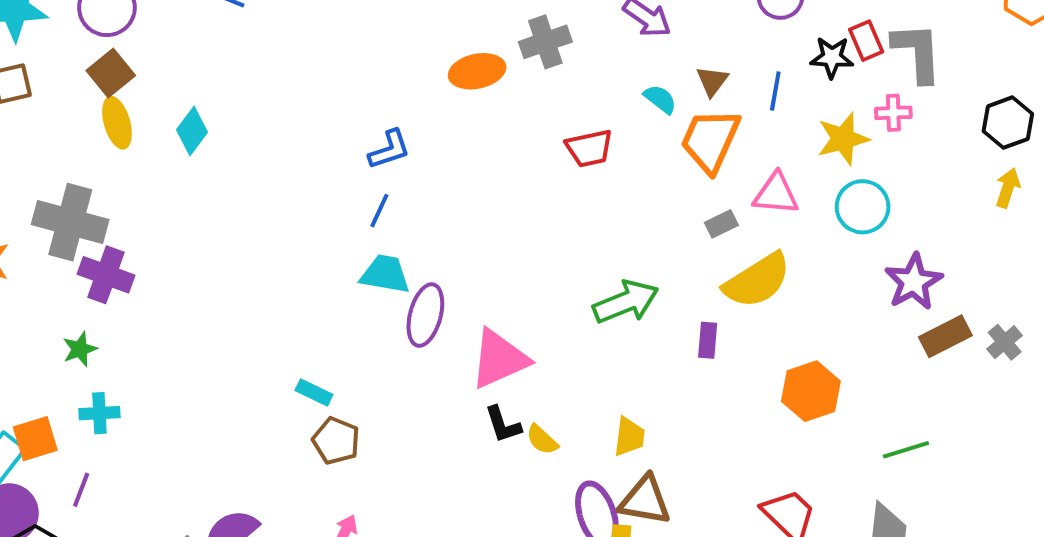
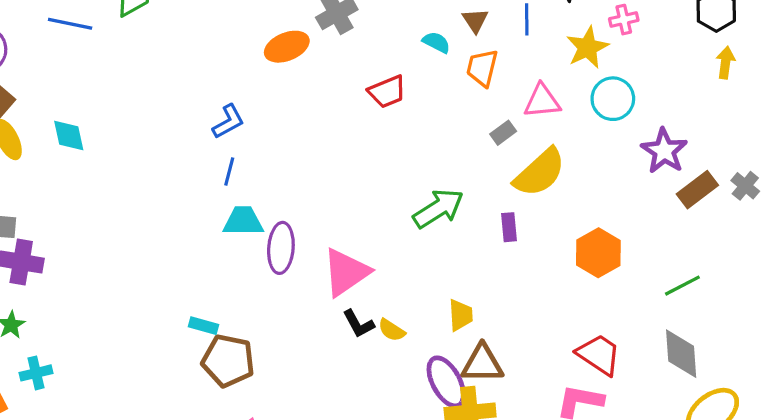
cyan diamond: (192, 131) -> (69, 135), turned -39
orange trapezoid: (710, 140) -> (482, 68), size x0.7
brown pentagon: (336, 441) -> (228, 361), size x1.4

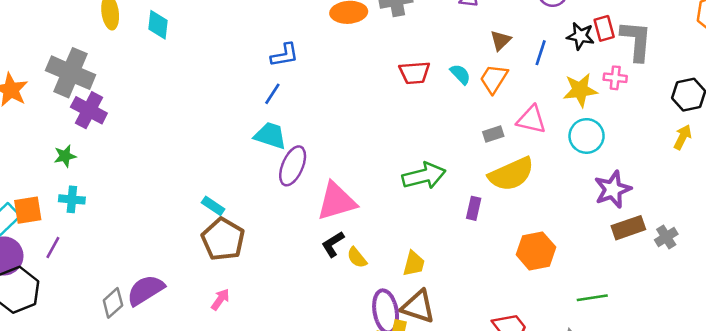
cyan semicircle: (436, 42) -> (460, 74), moved
black L-shape: (358, 324) -> (333, 244), turned 68

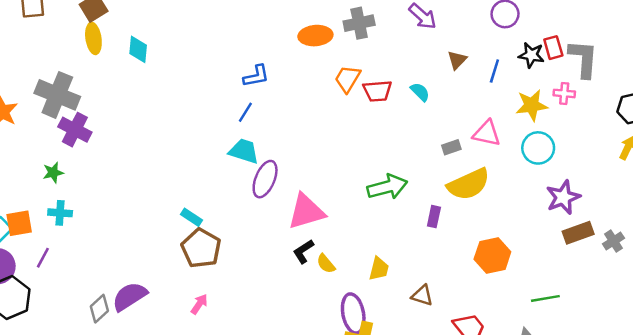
orange trapezoid: (494, 79) -> (348, 79), moved
brown triangle: (418, 307) -> (422, 295), moved, size x0.7

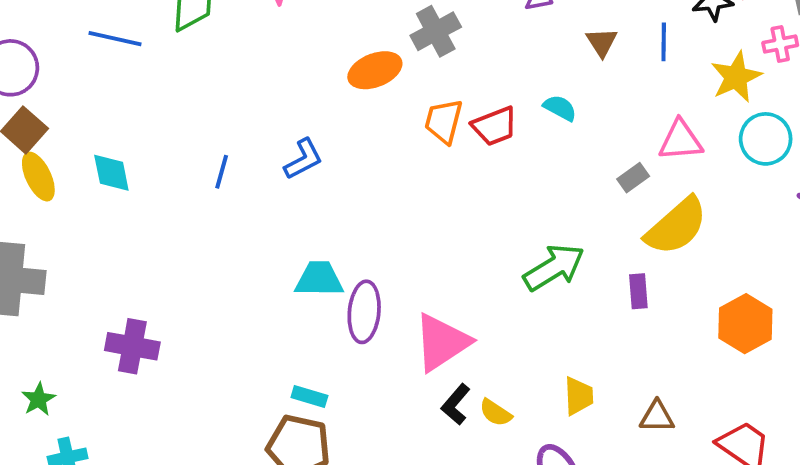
blue line: (245, 112) -> (222, 172), moved
purple cross: (75, 130) -> (132, 346), moved
cyan rectangle: (191, 217) -> (309, 397), moved

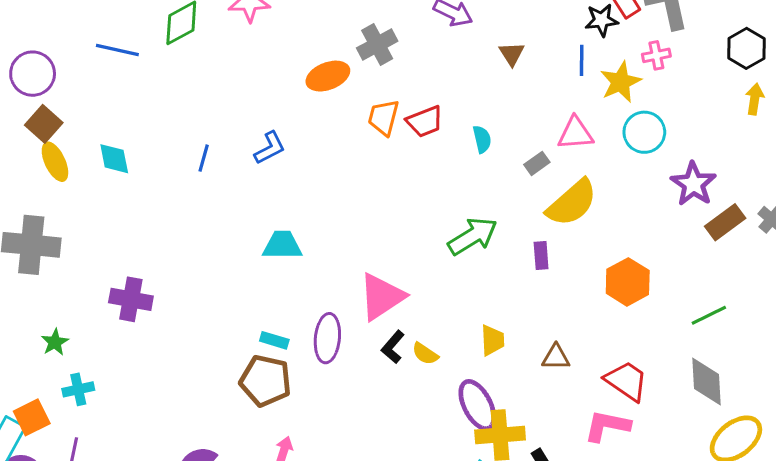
blue line: (664, 42) -> (582, 60), moved
cyan semicircle: (560, 108) -> (482, 139), moved, turned 48
purple ellipse: (364, 312) -> (327, 338), moved

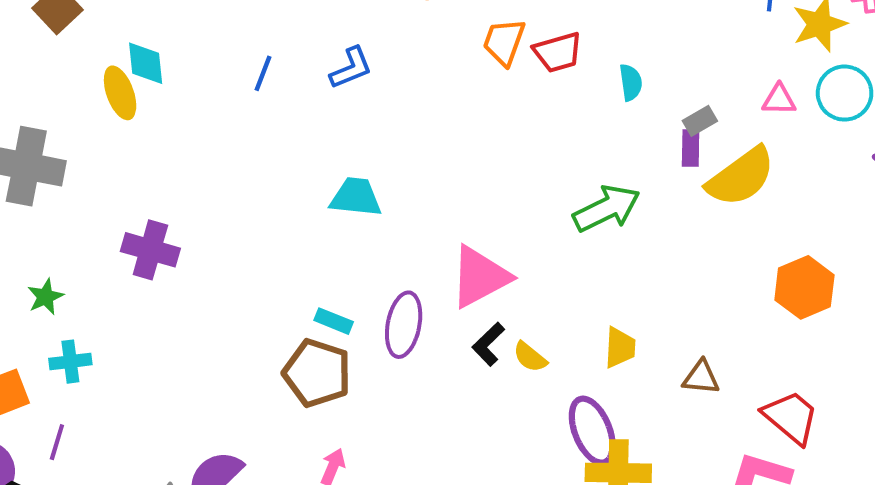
pink triangle: (575, 133) -> (779, 100), moved, size x0.7
yellow ellipse: (55, 162) -> (120, 93), moved
purple rectangle: (541, 255) -> (691, 148), moved

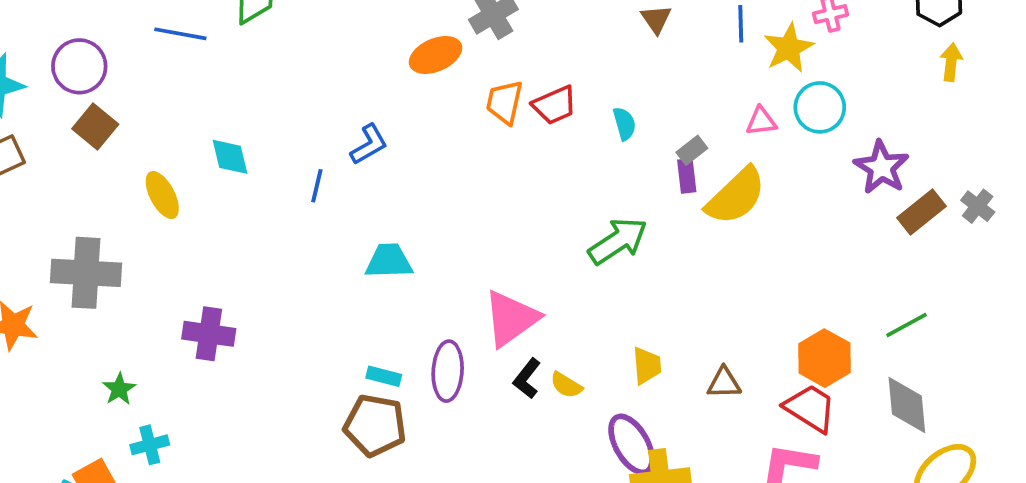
cyan diamond: (146, 63) -> (230, 157), moved
blue line: (263, 73) -> (317, 186), moved
orange hexagon: (804, 287) -> (825, 358), moved

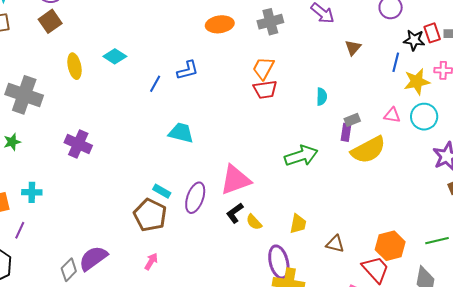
orange ellipse: (436, 55) -> (220, 24), moved
red trapezoid: (555, 105) -> (265, 90), moved
cyan diamond: (230, 157) -> (115, 56), turned -60
green star: (119, 389) -> (12, 142), moved

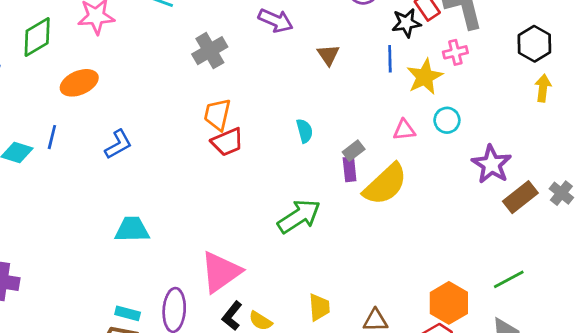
orange ellipse: (220, 24) -> (79, 83), moved
blue line: (155, 84) -> (52, 137), moved
cyan circle: (424, 117) -> (447, 120), size x0.7

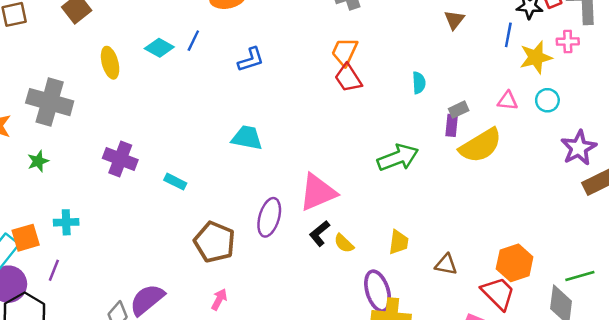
red trapezoid: (227, 142) -> (348, 78), turned 68
green line: (509, 279) -> (580, 276), moved
cyan rectangle: (128, 313) -> (175, 182), moved

